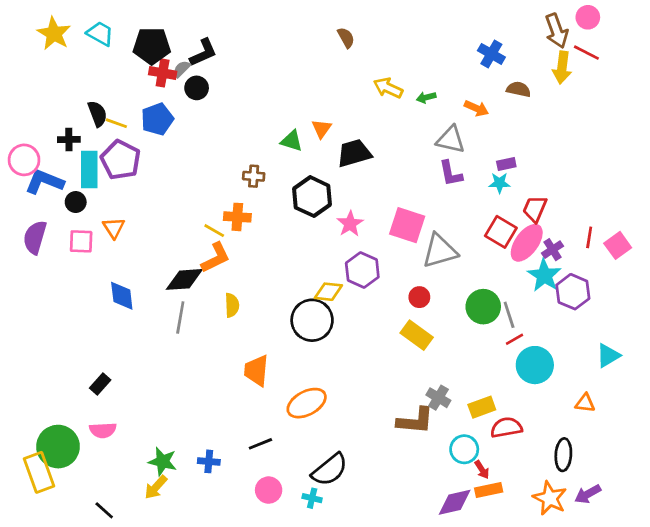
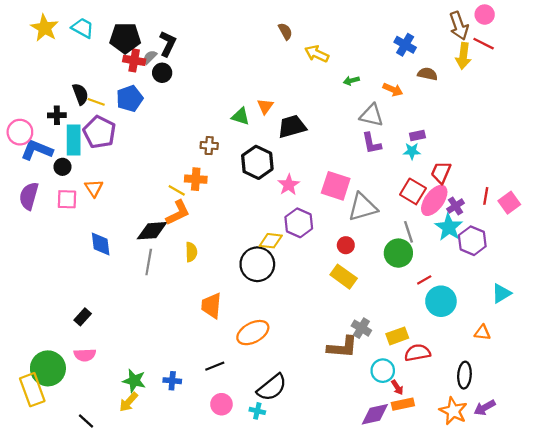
black L-shape: (203, 53) -> (168, 44), turned -40
yellow arrow: (388, 88) -> (317, 54), moved
gray line: (509, 315) -> (408, 232), moved

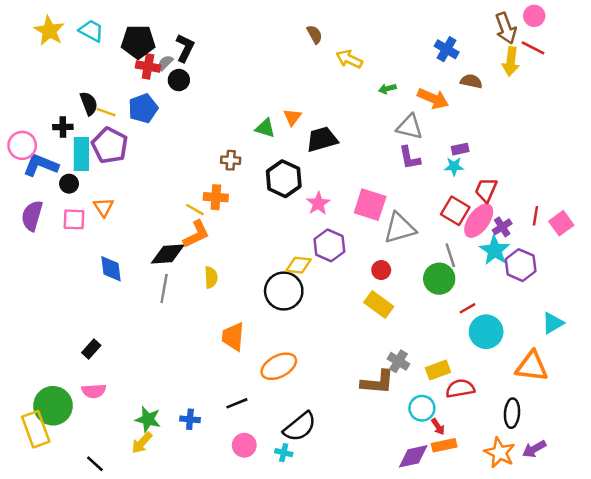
orange arrow: (393, 90) -> (433, 99), size x1.4
orange triangle: (482, 333) -> (532, 366), size x1.8

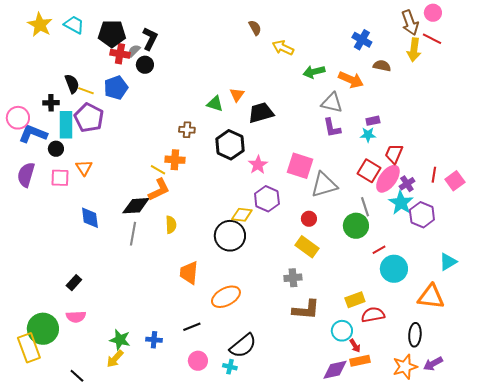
green arrow: (387, 89) -> (314, 72), size x1.5
gray cross: (398, 361) -> (293, 278), moved, turned -36
orange star: (500, 453) -> (405, 367), turned 30

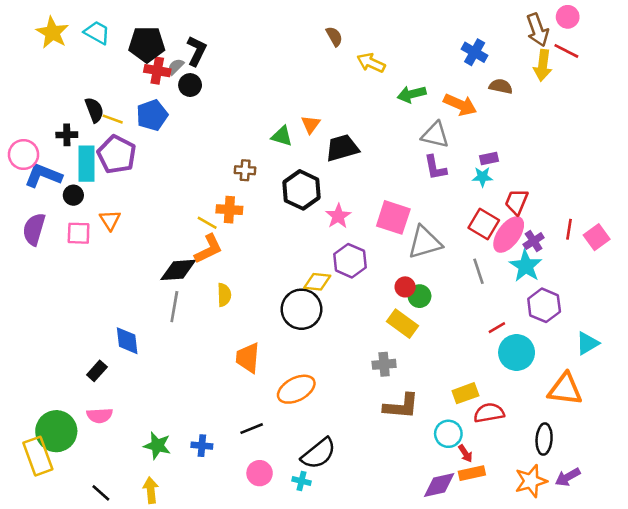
purple hexagon: (422, 215) -> (544, 305), moved
blue diamond: (90, 218) -> (127, 341), moved
green circle: (356, 226) -> (419, 296), moved, size x0.7
yellow arrow: (115, 359) -> (151, 490), moved, turned 132

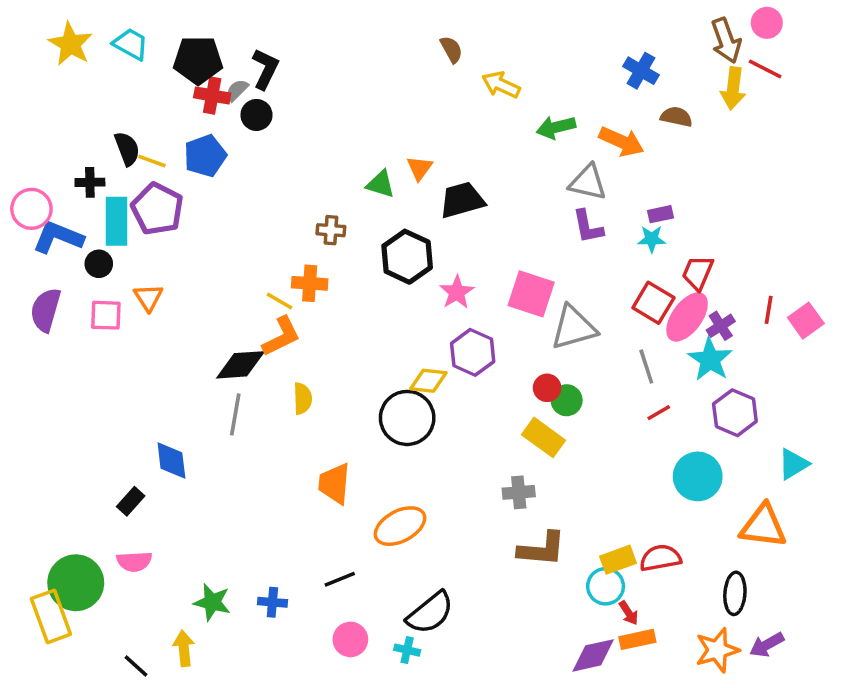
red line: (497, 328) -> (659, 413), moved
yellow rectangle: (465, 393) -> (618, 560), moved
yellow arrow: (151, 490) -> (184, 648), moved

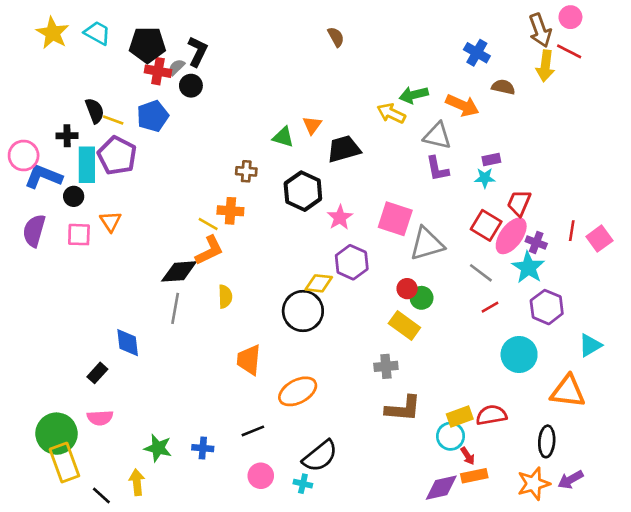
yellow arrow: (501, 85) -> (391, 113), moved
purple cross: (721, 326) -> (536, 242), turned -36
gray line: (646, 367) -> (481, 273), turned -35
yellow rectangle: (51, 616) -> (64, 463), moved

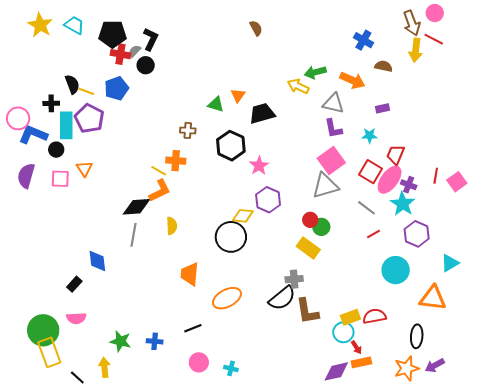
purple rectangle: (491, 159) -> (383, 108), moved
pink square: (395, 219) -> (331, 161), moved, turned 36
brown L-shape: (403, 409) -> (307, 311), turned 76
black semicircle: (320, 456) -> (282, 298), moved

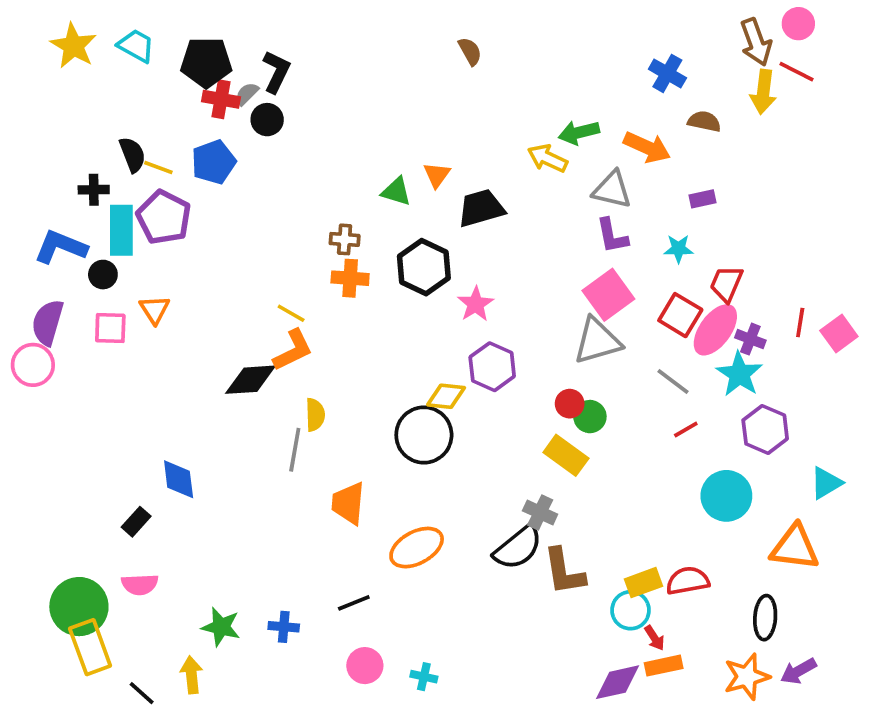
pink circle: (18, 118) -> (33, 365), moved
orange cross: (176, 161) -> (350, 278), moved
gray line: (134, 235) -> (295, 450), moved
gray cross: (294, 279) -> (540, 512), turned 30

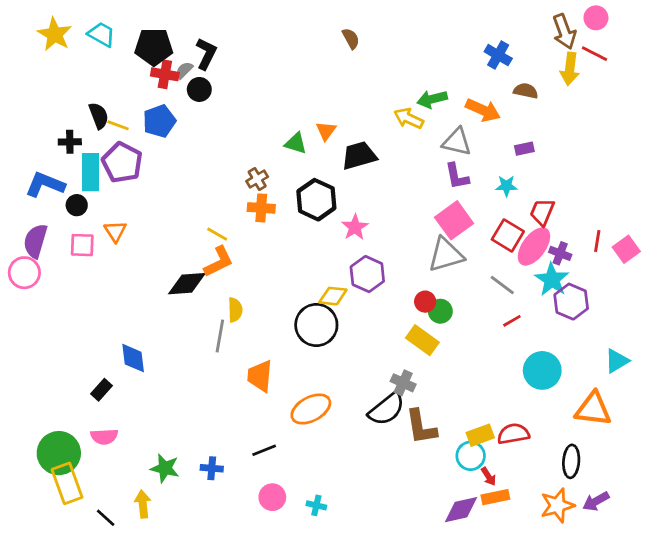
brown cross: (345, 239) -> (257, 179), turned -35
purple hexagon: (765, 429) -> (571, 302), moved

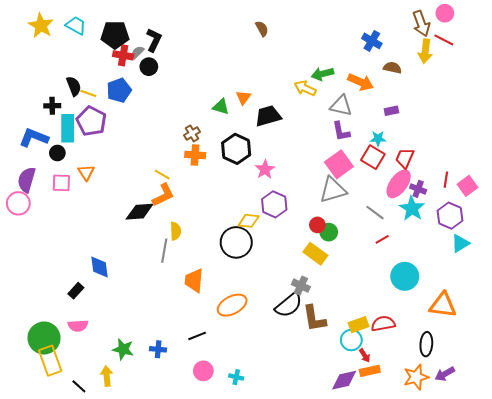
red square: (508, 235) -> (373, 157), moved
purple hexagon: (571, 302) -> (450, 216), moved
cyan triangle: (617, 361) -> (460, 243), moved

